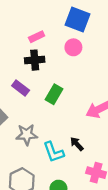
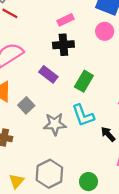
cyan L-shape: (54, 152) -> (83, 115), moved

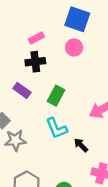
gray star: (55, 124) -> (15, 140), moved

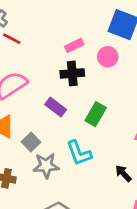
pink circle: (74, 47) -> (108, 57), moved
cyan L-shape: (56, 128) -> (79, 153), moved

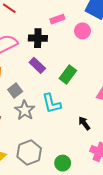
black cross: (72, 73) -> (38, 38), moved
gray star: (46, 166) -> (25, 110), turned 30

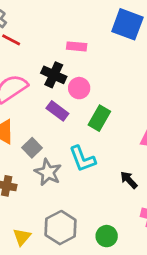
pink rectangle: (57, 19) -> (77, 46), turned 32
pink circle: (82, 31) -> (79, 88), moved
black cross: (38, 38) -> (54, 75), turned 30

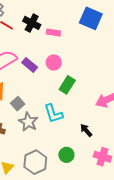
black cross: (54, 75) -> (32, 23), moved
purple rectangle: (57, 111) -> (30, 65), moved
green circle: (107, 236) -> (66, 155), moved

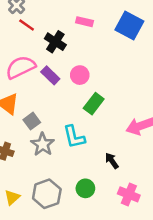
black cross: (32, 23) -> (55, 42), moved
pink rectangle: (53, 32) -> (85, 22), moved

